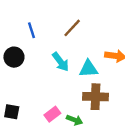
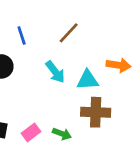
pink rectangle: (52, 114) -> (31, 132), moved
green arrow: (75, 120) -> (62, 134), moved

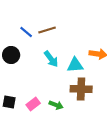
brown line: (69, 33) -> (47, 30), moved, turned 30
blue line: (22, 36) -> (26, 32), turned -32

